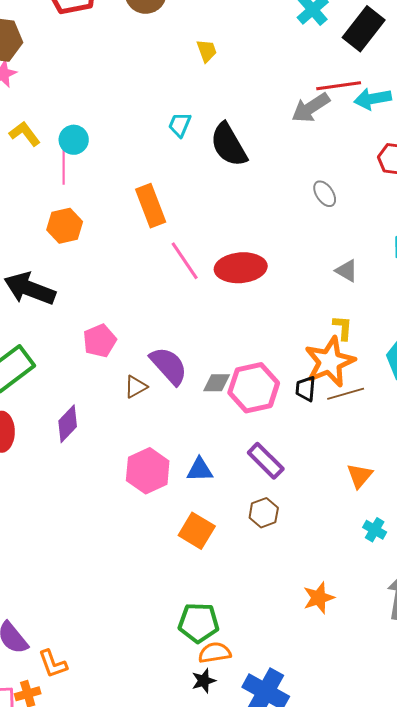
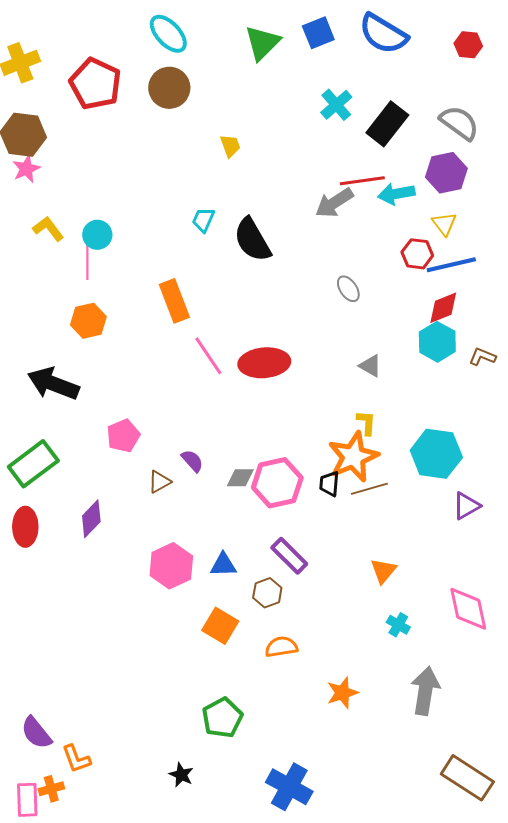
purple semicircle: (169, 366) -> (192, 461), size x0.6
brown hexagon: (264, 513) -> (267, 593), moved
green pentagon: (199, 623) -> (222, 718), turned -30
orange semicircle: (215, 653) -> (281, 647), moved
black star: (204, 681) -> (181, 775), moved, turned -30

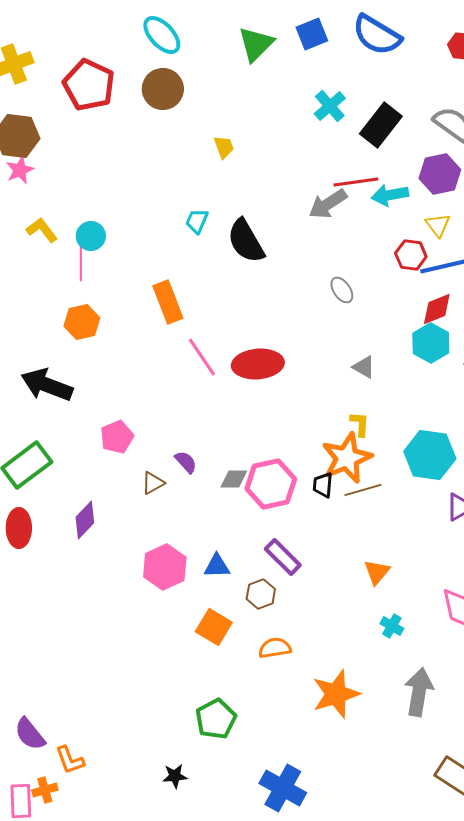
orange star: (342, 693) -> (336, 694), size x1.5
black star: (181, 775) -> (175, 776), turned -30

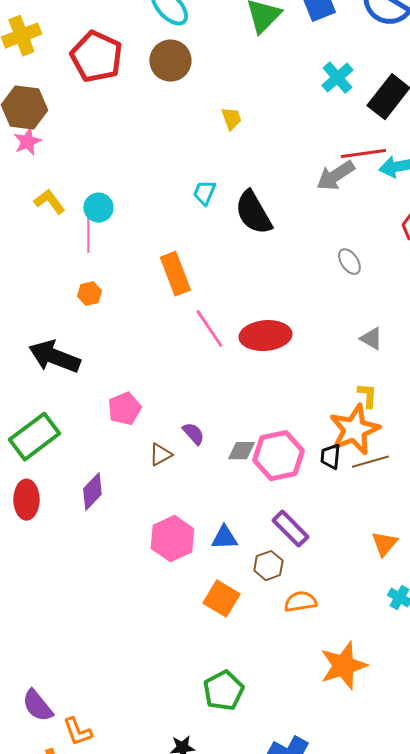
orange hexagon: (82, 322) -> (89, 294), size x0.7
orange semicircle: (275, 648) -> (300, 602), moved

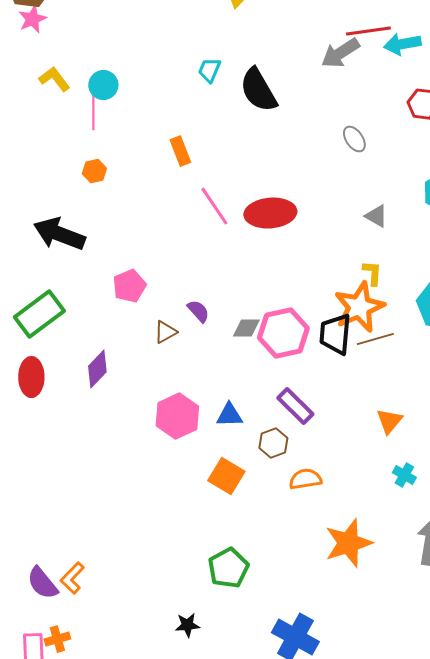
orange rectangle: (175, 274) -> (180, 151), size x0.7
black trapezoid: (330, 457) -> (335, 334), size x1.6
orange L-shape: (77, 732) -> (72, 578), moved, turned 64

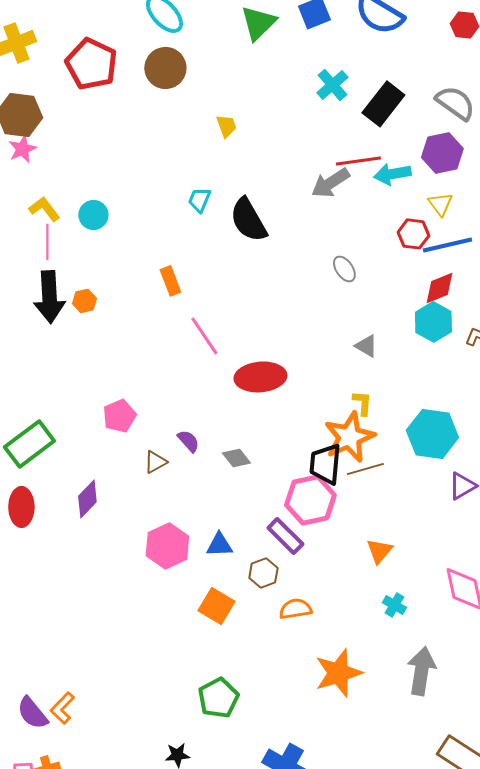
pink line: (93, 112) -> (47, 242), moved
red ellipse: (270, 213) -> (260, 377), moved
black arrow: (59, 234) -> (49, 297), moved, turned -114
gray diamond: (246, 328) -> (236, 458), turned 52
pink hexagon: (283, 333) -> (310, 500), moved

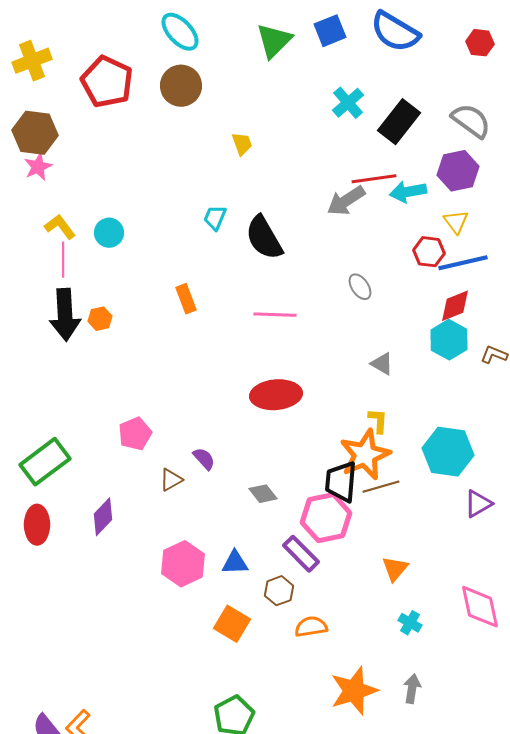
pink line: (204, 336) -> (275, 315), moved, turned -54
gray diamond: (236, 458) -> (263, 494), moved
gray arrow: (421, 671) -> (412, 689), moved, size x0.6

